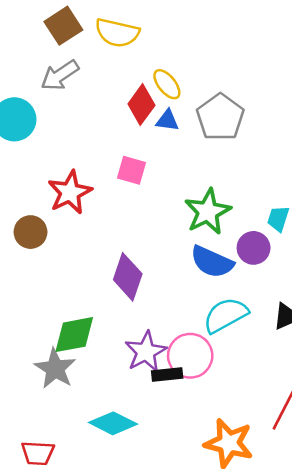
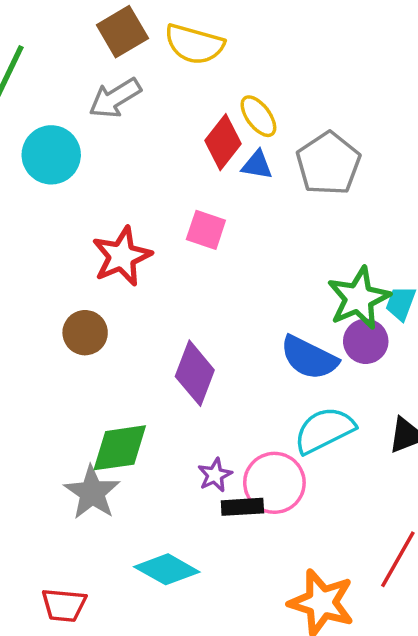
green star: (208, 212) -> (359, 298), moved
brown circle: (30, 232) -> (85, 333), moved
purple star: (146, 352) -> (215, 475), size x0.6

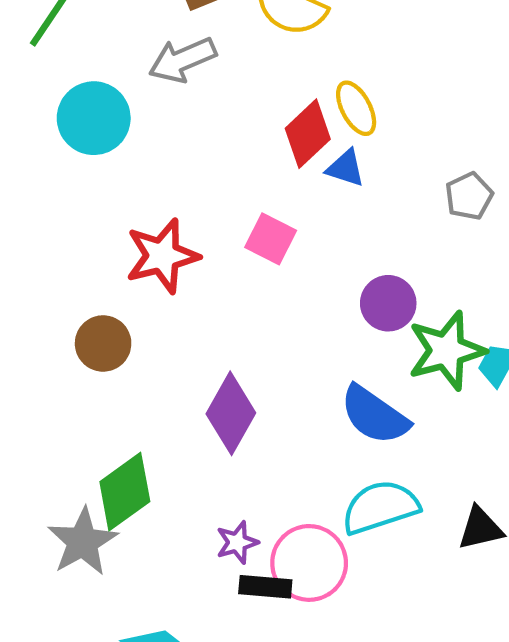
gray pentagon: (328, 164) -> (469, 196), moved, size x0.6
purple circle: (366, 341) -> (388, 303), moved
green diamond: (120, 448) -> (125, 492), turned -36

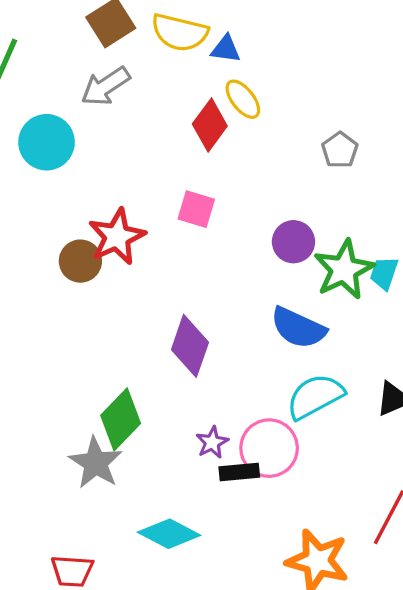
blue triangle: (346, 168) -> (226, 49), moved
brown circle: (103, 343) -> (80, 261), moved

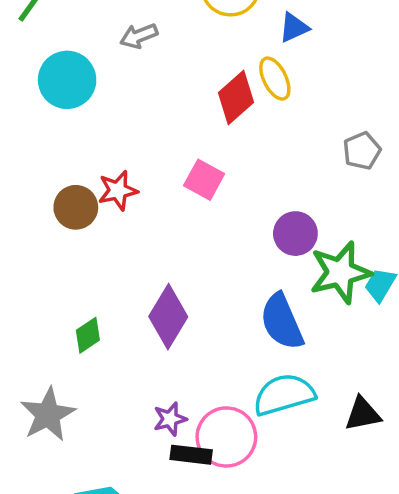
blue triangle: (226, 49) -> (294, 27), moved, turned -44
gray arrow: (106, 86) -> (139, 36), size x0.7
red star: (117, 237) -> (118, 190), size x0.7
blue semicircle: (298, 328) -> (282, 322), turned 30
green diamond: (121, 419) -> (88, 335), moved, size x0.6

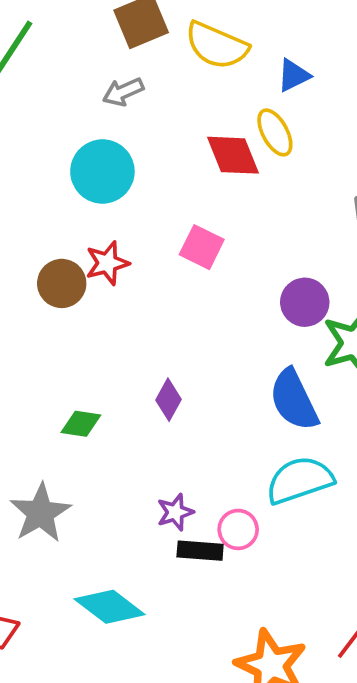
cyan circle: (67, 80) -> (102, 171), moved
red diamond: (236, 97) -> (233, 155), turned -68
purple diamond: (168, 317) -> (169, 400), size x0.6
green diamond: (88, 335) -> (81, 424), turned 45
pink circle: (226, 437) -> (238, 529), size x0.6

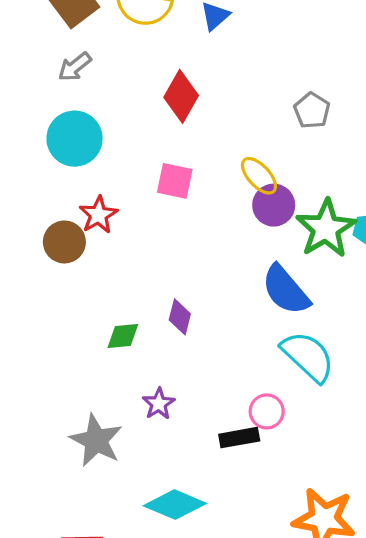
yellow ellipse: (275, 132) -> (259, 176), moved
red diamond: (233, 155) -> (181, 96), turned 66
green diamond: (81, 424) -> (123, 336), moved
cyan semicircle: (300, 480) -> (308, 356), turned 76
purple star: (175, 512) -> (159, 404), moved

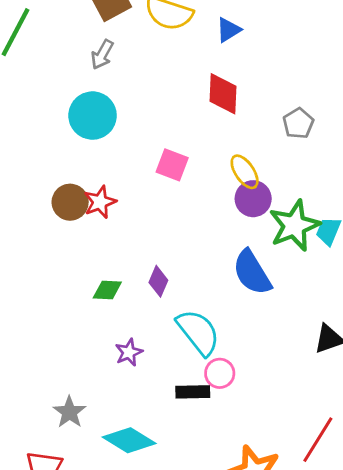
gray arrow: (75, 67) -> (102, 54), turned -32
red diamond: (181, 96) -> (223, 94), moved, turned -36
red star: (98, 215) -> (100, 202), moved
cyan semicircle: (308, 356) -> (198, 332), moved
gray star: (96, 440) -> (69, 412), moved, size x0.7

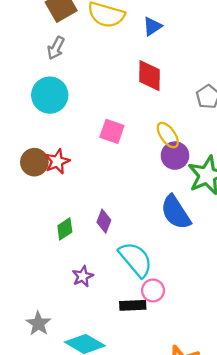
green diamond: (107, 290) -> (65, 229), turned -35

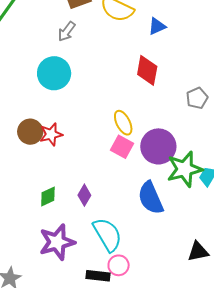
pink square: (112, 131) -> (122, 147), moved
yellow ellipse: (168, 135) -> (123, 123), moved
purple circle: (175, 156) -> (158, 146), size x1.4
purple star: (83, 276) -> (57, 242), size x1.8

